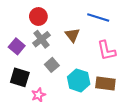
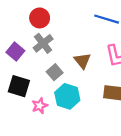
brown triangle: (72, 35) -> (82, 61), moved
cyan hexagon: (79, 80) -> (67, 96), moved

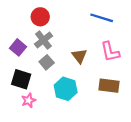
gray square: (55, 72) -> (47, 62), moved
pink star: (40, 106) -> (29, 100), moved

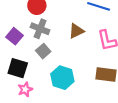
gray cross: (43, 40) -> (40, 29), turned -30
brown triangle: (79, 56) -> (76, 31), moved, turned 42

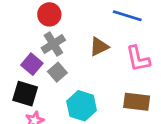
gray cross: (40, 29) -> (53, 44), turned 36
purple square: (15, 36) -> (32, 64), moved

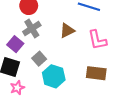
gray square: (57, 72) -> (39, 59), moved

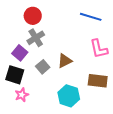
brown triangle: (67, 31) -> (65, 61), moved
cyan hexagon: (54, 76) -> (69, 96), moved

